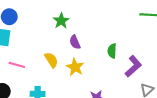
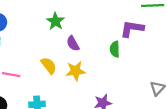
purple L-shape: (133, 66) -> (132, 29), moved, turned -125
yellow star: (75, 67) -> (76, 71), turned -30

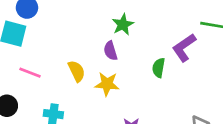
green star: (55, 21) -> (123, 25), moved
purple L-shape: (132, 29) -> (184, 48), turned -55

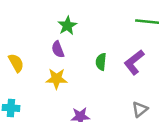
purple L-shape: (184, 48) -> (134, 62), moved
yellow semicircle: (77, 71) -> (16, 63), moved

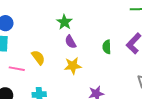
green star: (67, 26) -> (64, 22), moved

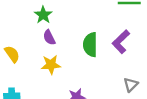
green semicircle: (107, 47) -> (90, 45), size x1.5

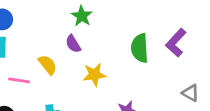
purple semicircle: (49, 37) -> (73, 44), moved
gray triangle: (131, 85) -> (191, 93), turned -42

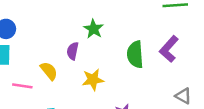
green star: (82, 16) -> (94, 29), moved
purple semicircle: (73, 44) -> (73, 51), turned 42

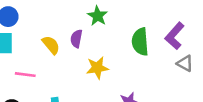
yellow semicircle: (49, 71) -> (51, 45), moved
gray triangle: (183, 96) -> (185, 63), moved

